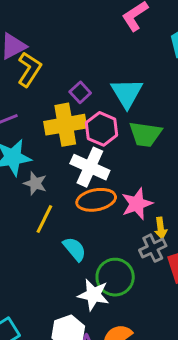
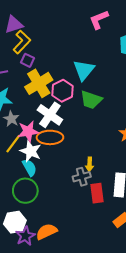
purple square: (80, 92) -> (27, 60), moved, turned -32
yellow cross: (65, 125) -> (39, 83), turned -32
pink star: (137, 204) -> (28, 131), moved
green circle: (115, 277) -> (25, 191), moved
white star: (93, 295) -> (31, 151), moved

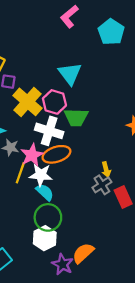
green trapezoid: (91, 100) -> (76, 117), moved
white hexagon: (15, 222) -> (45, 238), moved

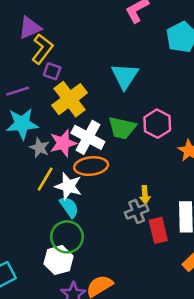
pink hexagon: (54, 102) -> (157, 124), moved
pink star: (32, 155) -> (63, 143), moved

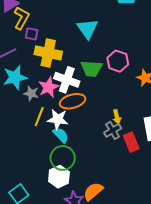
yellow cross: (70, 99) -> (48, 53), turned -32

